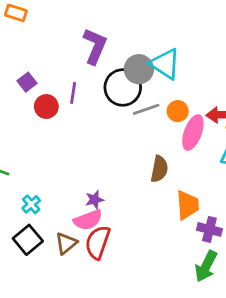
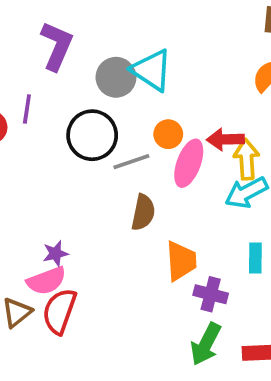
black circle: (123, 87) -> (92, 135), moved
gray line: (146, 109) -> (131, 162), moved

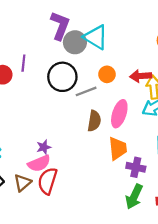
purple L-shape: (57, 46) -> (60, 26), moved
pink ellipse: (189, 163) -> (119, 114), moved

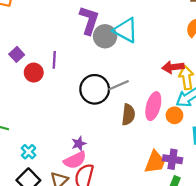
orange circle: (107, 74) -> (174, 115), moved
black circle: (62, 77) -> (95, 89), moved
orange trapezoid: (118, 148) -> (155, 162), moved, turned 30

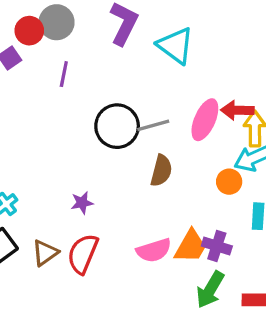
gray circle: (105, 36) -> (57, 22), moved
red circle: (34, 73) -> (29, 31), moved
pink ellipse: (153, 106) -> (205, 120), moved
pink semicircle: (75, 160) -> (154, 250), moved

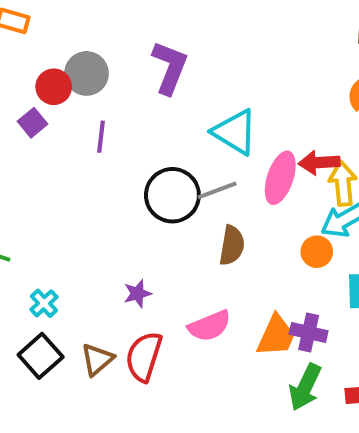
cyan triangle: (176, 46) -> (235, 132), moved
pink semicircle: (154, 250) -> (209, 326), moved

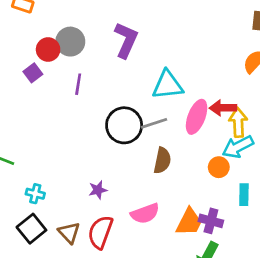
cyan triangle: (235, 132) -> (168, 85), turned -40
cyan cross: (44, 303) -> (35, 194), turned -36
brown triangle: (97, 359) -> (69, 233), turned -35

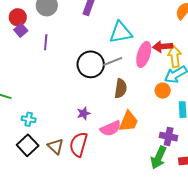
red circle: (48, 50) -> (18, 17), moved
purple line: (78, 84) -> (46, 42), moved
purple star: (98, 190) -> (84, 113), moved
purple cross: (211, 221) -> (169, 137), moved
orange trapezoid: (189, 222) -> (129, 121), moved

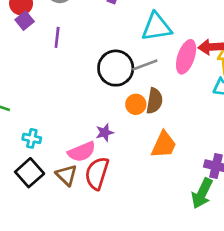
orange circle: (163, 91) -> (136, 104), moved
pink semicircle: (111, 128) -> (82, 152), moved

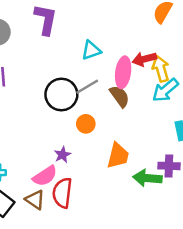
cyan triangle: (156, 27) -> (91, 50), size x0.7
brown semicircle: (154, 101) -> (120, 96), moved, turned -35
green arrow: (202, 193) -> (147, 178), moved, turned 80

